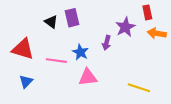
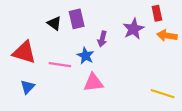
purple arrow: (107, 43) -> (102, 39), moved
yellow line: (139, 88) -> (163, 94), moved

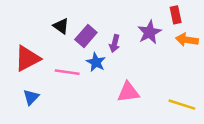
purple rectangle: (77, 19) -> (86, 36), moved, turned 54
red triangle: (24, 52) -> (27, 58), turned -45
pink triangle: (93, 82) -> (128, 92), moved

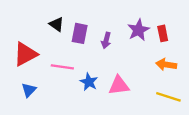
red rectangle: (176, 15) -> (163, 33), moved
purple rectangle: (86, 36) -> (80, 33), turned -30
orange arrow: (187, 40) -> (166, 65), moved
blue star: (96, 62) -> (89, 82), moved

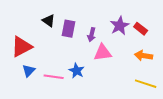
red rectangle: (163, 33) -> (141, 29), turned -40
pink line: (62, 67) -> (54, 77), moved
pink triangle: (119, 85) -> (103, 53), moved
blue triangle: (29, 90) -> (29, 71), moved

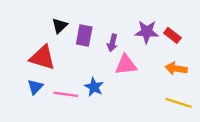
black triangle: (49, 21) -> (60, 26), turned 40
purple star: (120, 26) -> (147, 32), turned 30
red triangle: (22, 47) -> (43, 58), moved, turned 45

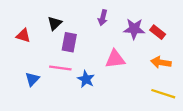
purple rectangle: (84, 35) -> (69, 42), moved
purple arrow: (112, 43) -> (103, 18), moved
red triangle: (43, 58) -> (23, 36), moved, size x0.6
pink line: (66, 94) -> (60, 68), moved

